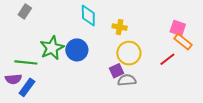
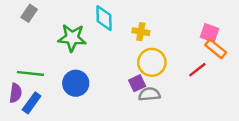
green star: (52, 48) -> (72, 38), moved, turned 30
blue circle: (77, 50) -> (76, 83), moved
purple semicircle: (13, 79) -> (16, 93), turned -77

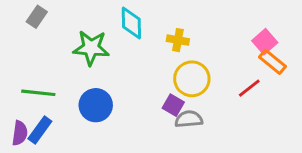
pink square: (210, 33) -> (265, 42), turned 30
purple square: (137, 83) -> (173, 105), turned -35
purple semicircle: (16, 93) -> (20, 133), moved

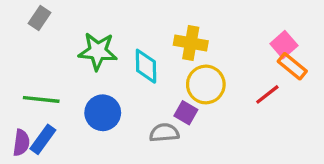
cyan diamond: (131, 23) -> (146, 66), moved
yellow cross: (178, 40) -> (191, 43), size x1.4
gray semicircle: (189, 119) -> (164, 133), moved

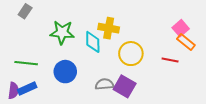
yellow cross: (191, 43) -> (109, 28), moved
red line: (267, 94) -> (170, 60), turned 49
purple square: (186, 113) -> (125, 86), moved, size x1.5
blue rectangle: (43, 139) -> (27, 89), turned 30

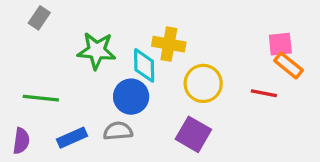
pink square: (181, 28) -> (280, 44), turned 35
blue circle: (65, 72) -> (131, 97), moved
gray semicircle: (104, 84) -> (118, 131), moved
blue rectangle: (27, 89) -> (72, 138), moved

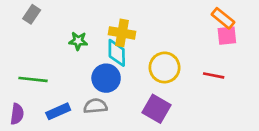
yellow cross: (169, 44) -> (122, 33), moved
green star: (97, 51) -> (78, 41), size x0.6
orange rectangle: (288, 65) -> (223, 18), moved

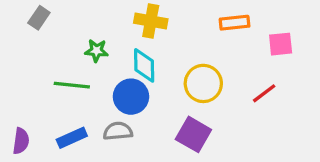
orange rectangle: (223, 18) -> (235, 23), moved, turned -45
yellow cross: (122, 33) -> (151, 21), moved
red line: (214, 75) -> (264, 93), turned -48
green line: (33, 79) -> (72, 85), moved

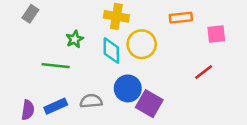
green star: (96, 51) -> (75, 39), turned -30
yellow circle: (203, 83) -> (142, 44), moved
blue circle: (131, 97) -> (128, 88), moved
purple semicircle: (21, 141) -> (28, 110), moved

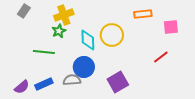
yellow cross: (116, 16) -> (64, 15), moved, turned -30
blue circle: (128, 88) -> (84, 67), moved
purple square: (149, 104) -> (118, 82), turned 30
purple semicircle: (28, 110) -> (22, 87), turned 42

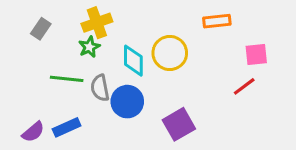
gray rectangle: (24, 11) -> (41, 29), moved
pink square: (171, 27) -> (256, 55), moved
gray semicircle: (72, 80) -> (100, 88), moved, turned -96

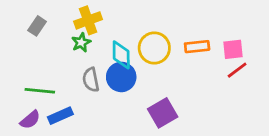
orange rectangle: (217, 21) -> (197, 47), moved
green line: (67, 79) -> (40, 91), moved
red line: (244, 86) -> (237, 70), moved
blue circle: (127, 102) -> (121, 77), moved

